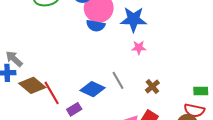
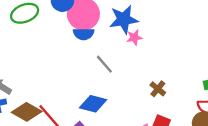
pink star: (139, 48) -> (134, 38), moved
gray line: (118, 80) -> (104, 64), moved

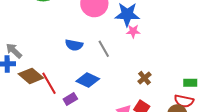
blue semicircle: (84, 34) -> (74, 45), moved

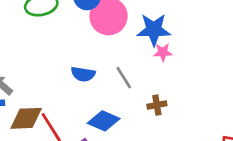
brown diamond: (31, 76) -> (26, 118), turned -40
brown cross: (144, 78) -> (157, 105), moved, turned 32

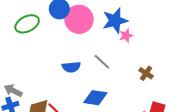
brown cross: (157, 105) -> (146, 73), moved, turned -32

